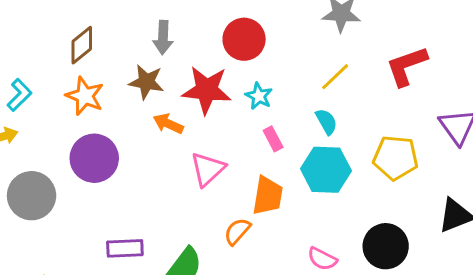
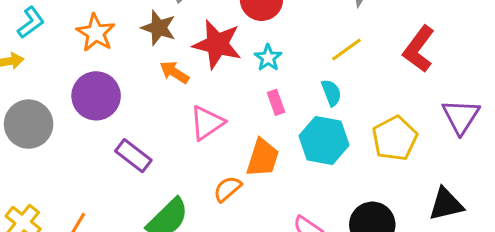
red L-shape: (407, 66) -> (419, 49), turned -42
yellow pentagon: (396, 158) -> (395, 138), turned 30
purple rectangle: (125, 248) -> (133, 156), moved, turned 32

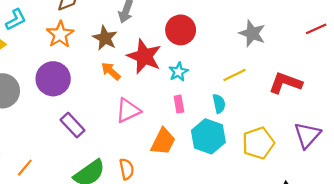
red L-shape: (419, 49) -> (285, 83), turned 64
orange semicircle: (227, 189) -> (127, 169), moved, turned 110

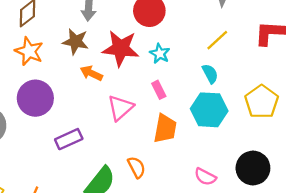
pink rectangle: (179, 104) -> (159, 90), moved
purple rectangle: (72, 125) -> (69, 139), turned -55

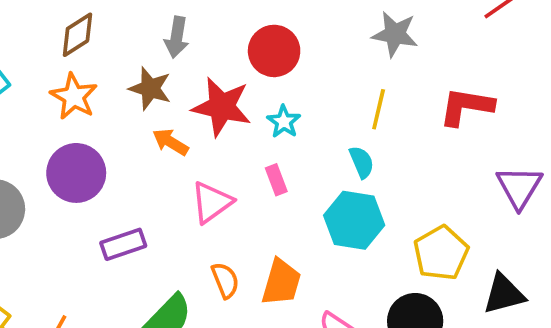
yellow line: (217, 40) -> (379, 109), turned -40
yellow pentagon: (262, 102) -> (441, 253), moved
orange trapezoid: (165, 129) -> (281, 282), moved
orange semicircle: (136, 167) -> (225, 280), moved

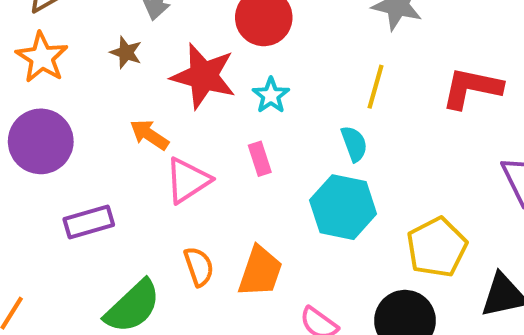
brown star: (150, 88) -> (126, 52), size x0.7
orange arrow: (170, 142) -> (149, 135), moved

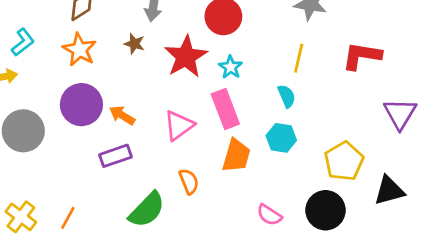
red star: (204, 76) -> (186, 57), turned 30
orange arrow: (149, 135) -> (122, 115), moved
pink rectangle: (260, 159) -> (225, 109), size x1.8
cyan hexagon: (343, 207) -> (281, 138), size x0.7
orange trapezoid: (260, 272) -> (236, 156), moved

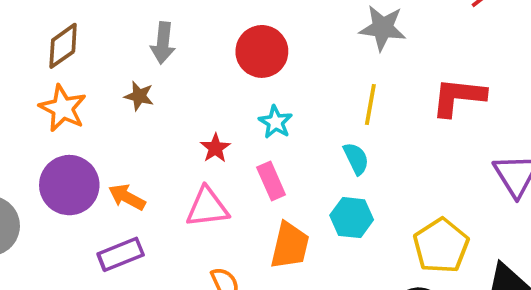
red star: (186, 57) -> (215, 148), moved, size x0.5
pink rectangle: (225, 109) -> (271, 181), size x0.7
pink triangle: (179, 125) -> (207, 207), turned 32

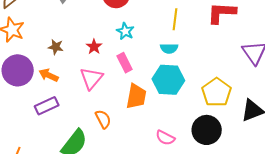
brown star: (139, 96) -> (56, 47), moved
cyan semicircle: (356, 159) -> (169, 48), turned 120
pink triangle: (207, 207) -> (91, 78), turned -40
cyan hexagon: (352, 218) -> (168, 80), size x1.4

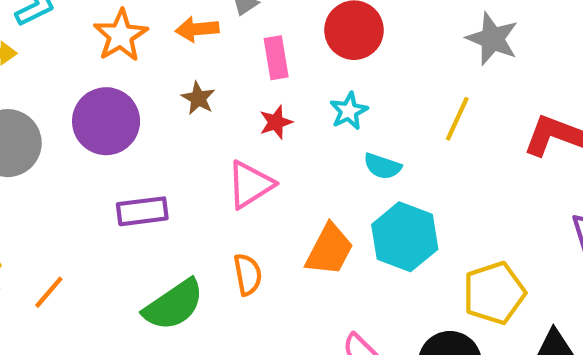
cyan semicircle: (169, 48) -> (382, 166), moved
pink rectangle: (125, 63) -> (276, 58), moved
orange arrow: (49, 75) -> (197, 29), moved, turned -48

